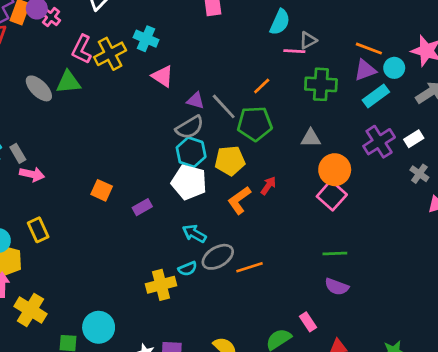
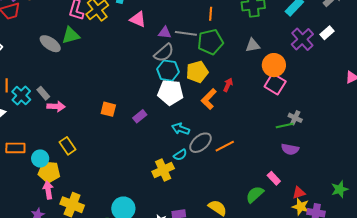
orange line: (262, 86) -> (211, 14), turned -32
gray line: (224, 106) -> (186, 33), turned -30
gray cross: (419, 174) -> (295, 118), moved

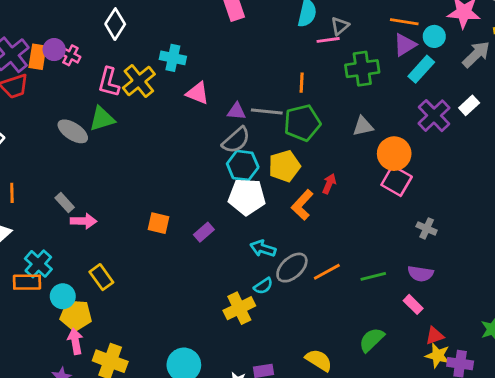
cyan cross: (21, 96) -> (38, 264), moved
green line: (285, 126) -> (373, 276), moved
pink rectangle: (274, 178) -> (413, 304), moved

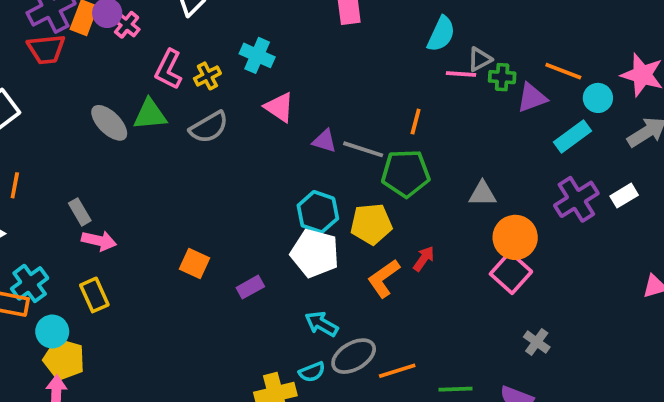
purple triangle: (405, 45) -> (532, 98), moved
green cross: (362, 69) -> (502, 77), moved, size x0.6
yellow cross: (139, 81) -> (207, 76), size x0.6
gray semicircle: (236, 140) -> (209, 127), moved
yellow rectangle: (101, 277) -> (94, 295), moved

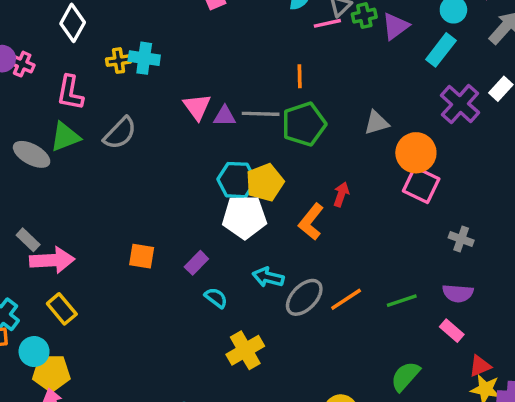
yellow cross: (207, 76) -> (119, 61), moved, turned 35
pink triangle: (279, 107) -> (197, 107), moved, turned 36
yellow pentagon: (371, 224) -> (265, 182), moved
pink arrow: (99, 241) -> (52, 260), size x1.4
cyan semicircle: (312, 372) -> (216, 298), moved, turned -105

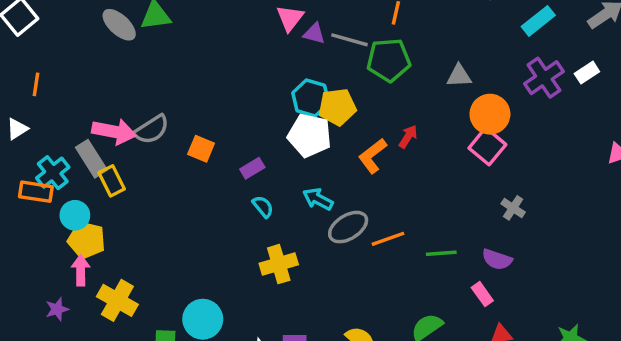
gray semicircle: (120, 133) -> (152, 130), moved
gray rectangle: (28, 240) -> (91, 159), moved, size x1.5

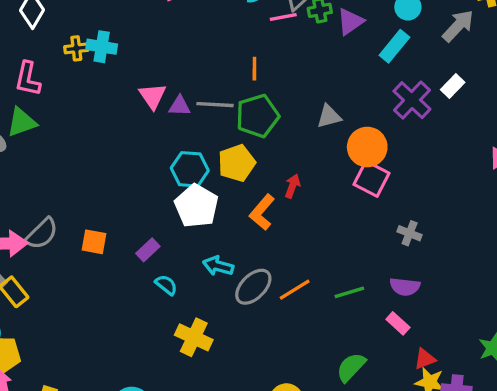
yellow pentagon: (337, 107) -> (237, 163), moved
white pentagon: (309, 135) -> (196, 206), turned 30
yellow cross: (279, 264) -> (194, 337), turned -36

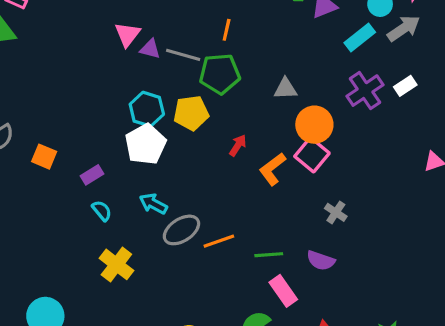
gray arrow: (458, 26) -> (404, 28), moved
orange L-shape: (262, 212) -> (273, 169), moved
pink rectangle: (398, 323) -> (283, 291), moved, size x1.4

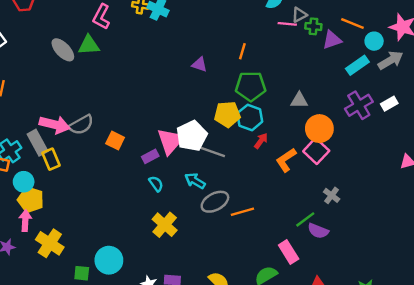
orange line: (227, 30) -> (242, 51), moved
pink triangle: (127, 34) -> (170, 141), moved, size x1.4
gray line: (183, 55) -> (212, 152), moved
cyan hexagon: (147, 109) -> (250, 117), moved
green line: (269, 255) -> (305, 219), moved, turned -36

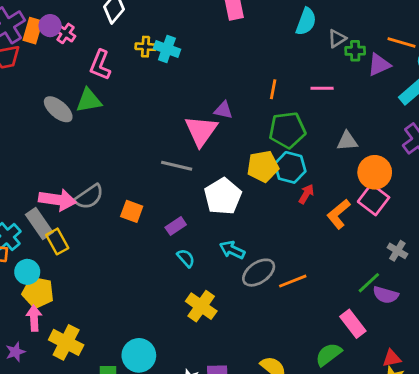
pink line: (287, 24) -> (322, 88), moved
pink triangle: (170, 141) -> (201, 131), moved
gray line: (212, 152) -> (177, 166), moved

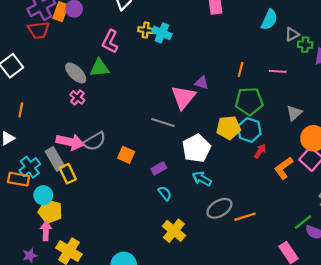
pink cross: (66, 33) -> (77, 97), moved
gray triangle: (347, 141) -> (294, 113), turned -42
cyan arrow: (232, 250) -> (202, 179), moved

